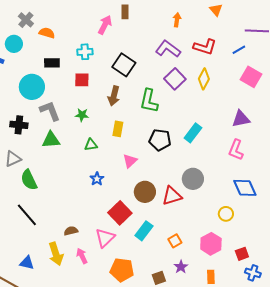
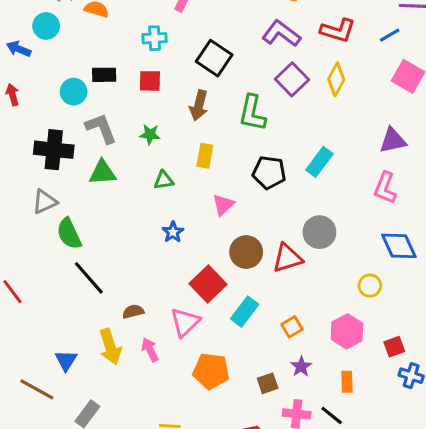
black rectangle: (52, 63) -> (104, 75), moved
cyan circle: (32, 87) -> (74, 92), size x0.7
black cross: (19, 125) -> (54, 150), size x1.4
black line: (27, 215) -> (89, 278), moved
blue triangle: (27, 263) -> (66, 360), turned 49

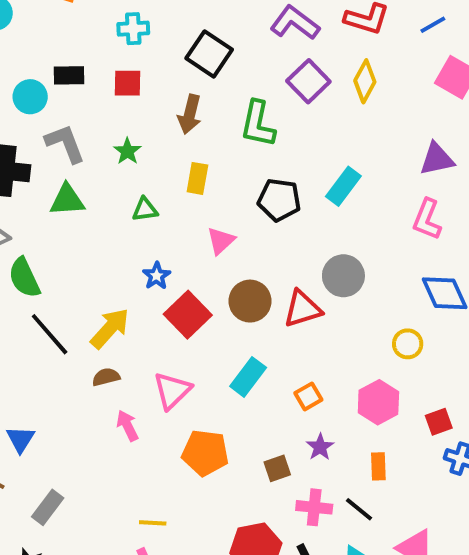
green star: (150, 134) -> (127, 151), turned 30
red square: (208, 284) -> (188, 315), moved
yellow arrow: (110, 347) -> (110, 328), moved, turned -120

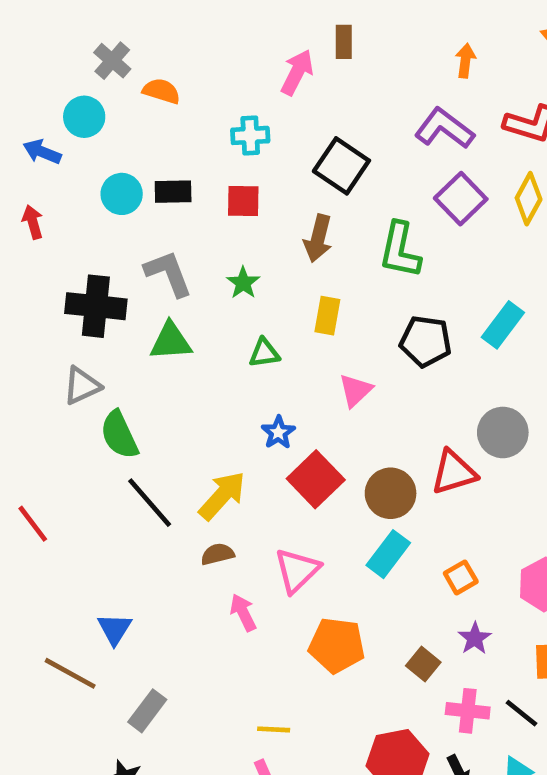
cyan circle: (30, 97) -> (122, 194), moved
brown circle: (250, 301) -> (391, 493), moved
brown square: (277, 468) -> (423, 664), turned -32

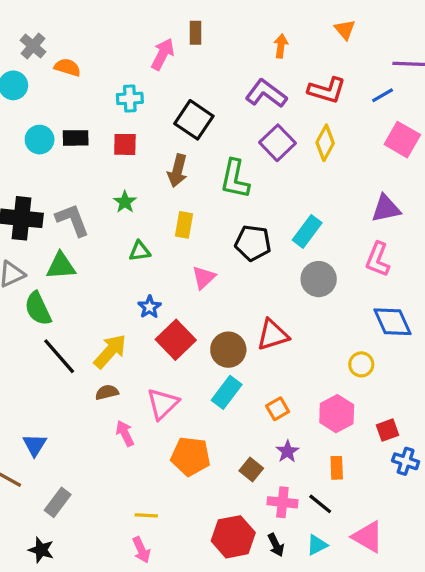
gray L-shape: (168, 273) -> (72, 220), moved
green triangle: (171, 341) -> (61, 266), moved
gray circle: (503, 432) -> (319, 279), moved

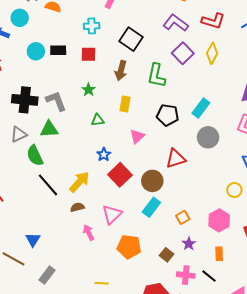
red triangle: (273, 335) -> (176, 159), moved

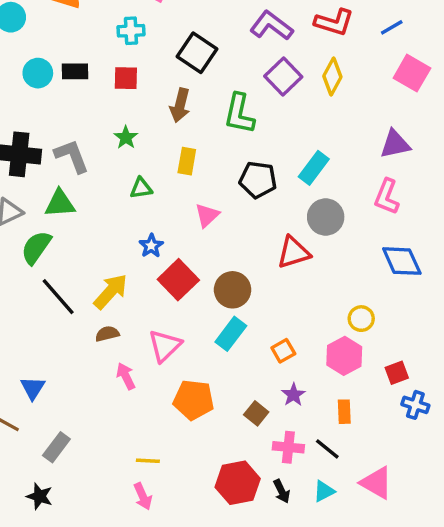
green semicircle: (35, 156) -> (36, 247), turned 60
red triangle: (176, 159) -> (293, 253), moved
yellow circle: (234, 190) -> (361, 319), moved

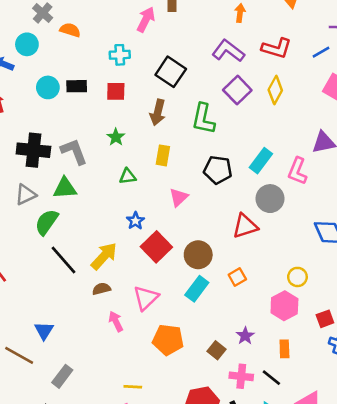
pink L-shape: (387, 197) -> (297, 171), moved
orange square: (283, 351) -> (237, 277), moved

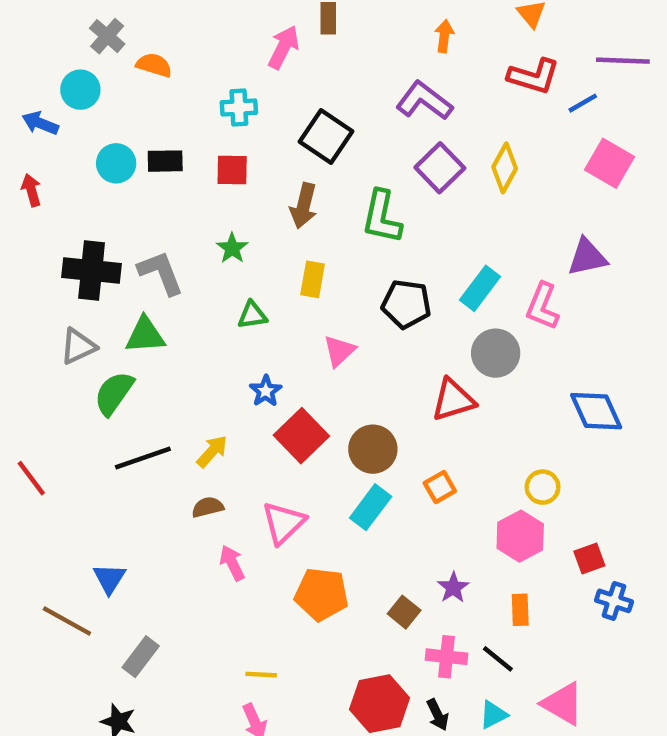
red L-shape: (277, 48) -> (534, 76), moved
yellow arrow: (104, 256) -> (212, 451), size x0.7
black line: (64, 260) -> (143, 458), turned -68

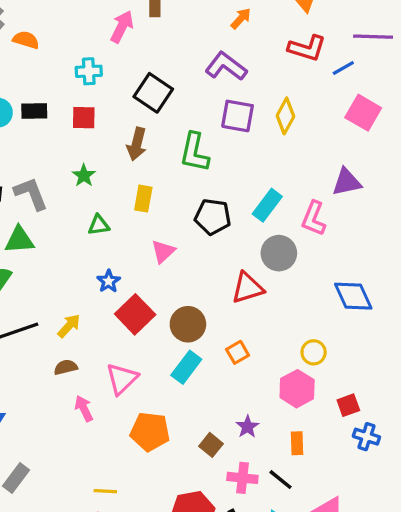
orange arrow: (444, 36) -> (241, 18), turned 35
purple square: (440, 168) -> (238, 116), turned -36

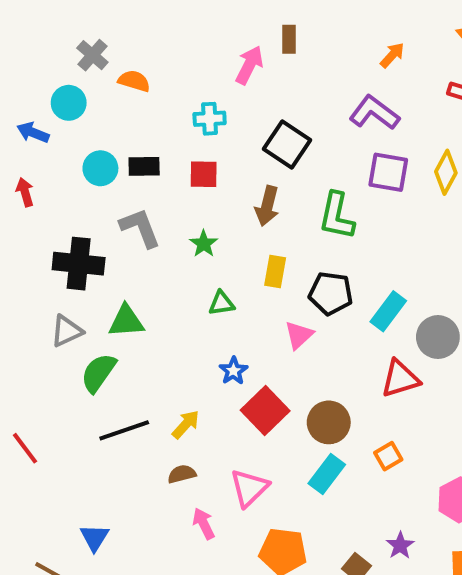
gray L-shape: (31, 194) -> (140, 228), moved
cyan rectangle: (267, 205) -> (388, 311), moved
black pentagon: (213, 217) -> (331, 293), moved

